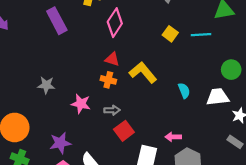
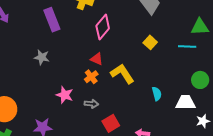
cyan line: (201, 35) -> (187, 47), moved
orange cross: (108, 80) -> (91, 77), turned 32
gray star: (46, 85) -> (42, 57), moved
red square: (124, 131) -> (111, 123), moved

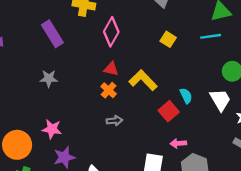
pink star: (65, 95) -> (52, 129), moved
white trapezoid: (185, 103) -> (220, 100), turned 70
red square: (111, 123) -> (169, 111), moved

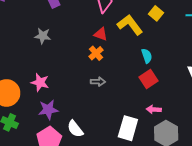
yellow L-shape: (143, 80) -> (130, 25), moved
cyan semicircle: (186, 96) -> (147, 56), moved

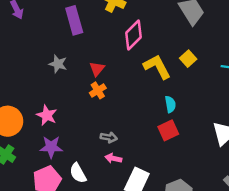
red triangle: (101, 34) -> (97, 69), moved, turned 40
orange cross: (96, 53) -> (98, 90), moved
gray arrow: (98, 82) -> (109, 137), moved
pink arrow: (154, 109) -> (113, 158), moved

